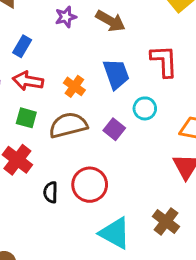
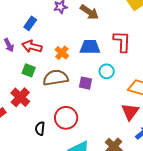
blue trapezoid: (116, 74) -> (90, 47), turned -75
purple square: (114, 129) -> (85, 83), turned -32
black semicircle: (51, 192) -> (40, 129), moved

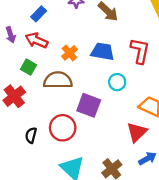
purple square: (85, 83) -> (89, 105), moved, size x1.5

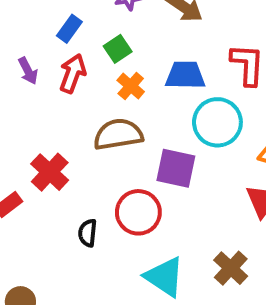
red arrow: (37, 40) -> (73, 73), turned 95
green square: (28, 67) -> (118, 49), moved, turned 35
cyan circle: (117, 82) -> (217, 122), size x1.6

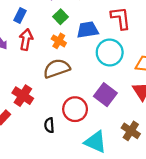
green square: (118, 49) -> (60, 17), moved
purple square: (176, 168) -> (105, 95), moved, turned 35

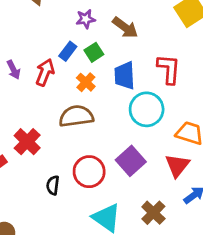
blue rectangle: (20, 15) -> (68, 51), moved
blue trapezoid: (88, 30) -> (125, 76), turned -95

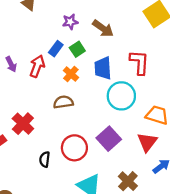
brown semicircle: (76, 116) -> (63, 102), size x0.7

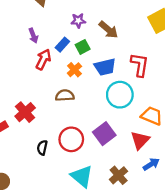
purple arrow: (11, 64) -> (33, 36), moved
blue trapezoid: (103, 68) -> (105, 67), turned -105

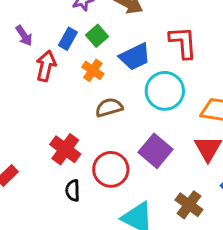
brown semicircle: (65, 95) -> (109, 107), moved
red cross: (25, 112) -> (65, 149), moved

